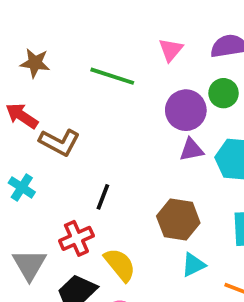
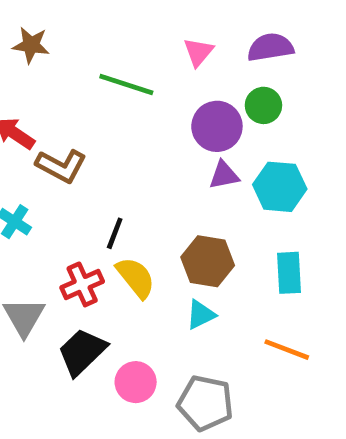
brown star: (35, 63) -> (31, 45), moved
yellow semicircle: (120, 265) -> (136, 277), moved
cyan triangle: (193, 265) -> (201, 315), moved

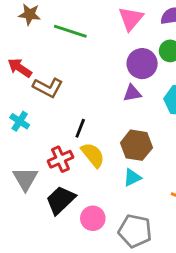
pink triangle: (198, 52) -> (131, 19), size x1.4
green line: (126, 85) -> (70, 31), moved
purple triangle: (224, 175) -> (132, 93), moved

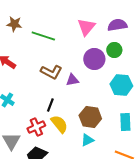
brown L-shape: (48, 87) -> (51, 72), moved
purple triangle: (132, 93) -> (72, 80), moved

